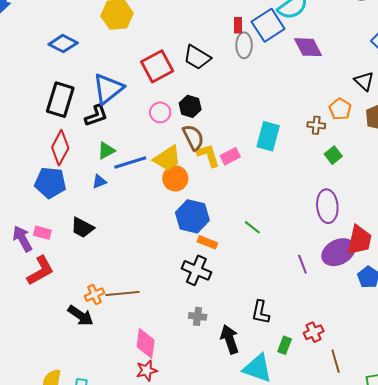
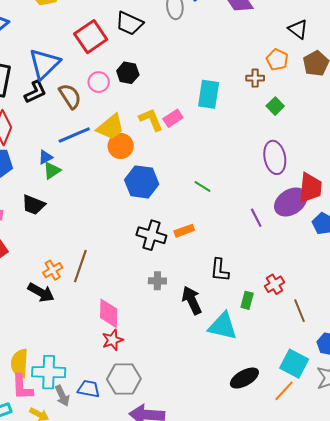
brown semicircle: (193, 137) -> (70, 96), moved
green triangle: (106, 151) -> (52, 171), moved
orange rectangle: (207, 242) -> (184, 231), moved, turned -36
brown line: (122, 294) -> (80, 266), turned -60

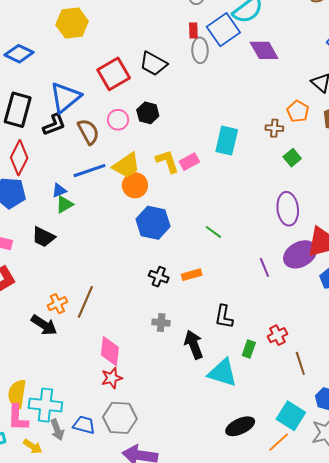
black cross: (151, 235) -> (159, 277), size x0.7

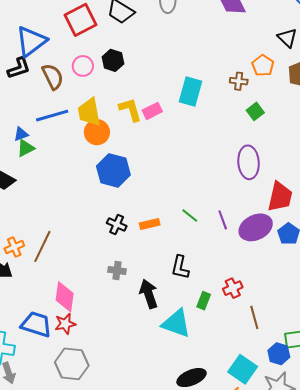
yellow trapezoid: (126, 166) -> (89, 112), turned 112
green line: (213, 232) -> (190, 215), moved
purple ellipse: (300, 254) -> (256, 227), moved
blue trapezoid: (84, 425) -> (36, 324), moved, size x1.4

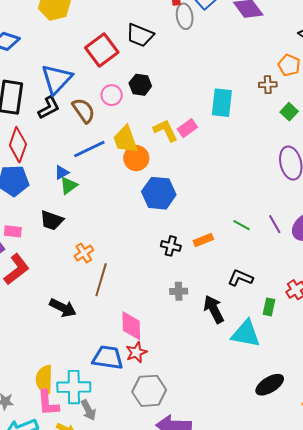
orange cross: (14, 247) -> (84, 253), moved
black L-shape: (180, 267) -> (240, 278), turned 110

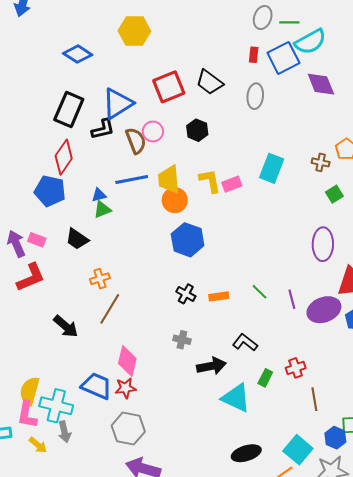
gray ellipse: (185, 16) -> (255, 96), moved
pink circle: (112, 95) -> (153, 131), moved
black arrow: (214, 309) -> (211, 366), turned 92

